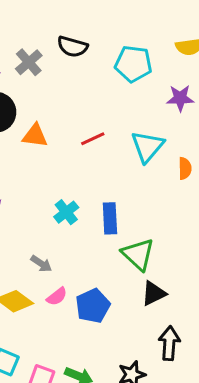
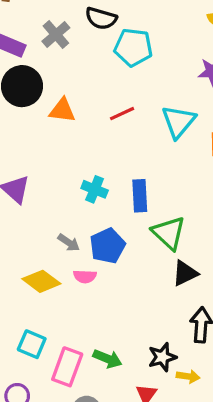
cyan pentagon: (133, 64) -> (133, 47), moved
cyan cross: (66, 212) -> (95, 189), turned -30
pink semicircle: (57, 296) -> (85, 276), turned 40
blue pentagon: (93, 306) -> (108, 246), moved

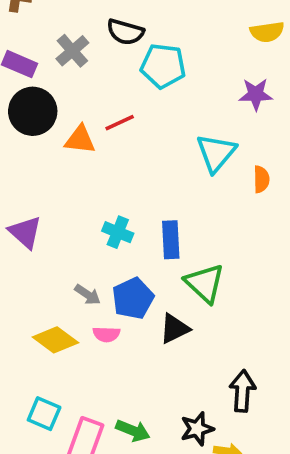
red line: (122, 114) -> (120, 123), moved
black triangle: (185, 273) -> (174, 329), moved

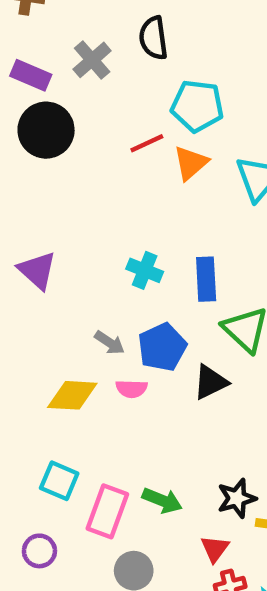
black semicircle: (125, 32) -> (153, 38), turned 66
cyan pentagon: (163, 66) -> (197, 106), moved
orange triangle: (80, 140) -> (191, 163), moved, turned -48
yellow diamond: (55, 340) -> (72, 395), turned -33

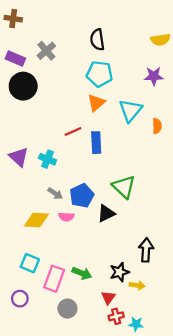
black semicircle: (153, 38) -> (97, 40), moved
red line: (147, 143) -> (73, 132), moved
cyan cross: (145, 270) -> (47, 159), moved
blue rectangle: (206, 279) -> (96, 143), moved

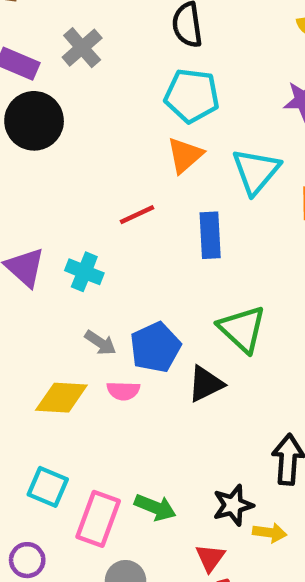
blue rectangle: (96, 143) -> (210, 235), moved

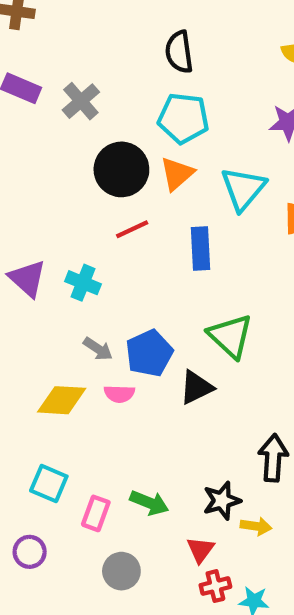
gray cross: (82, 48) -> (81, 101), moved
black circle: (34, 121) -> (121, 169), moved
pink rectangle: (98, 519) -> (96, 513), size x0.7

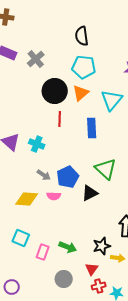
red line: (132, 229) -> (60, 119), turned -63
purple circle: (30, 552) -> (12, 287), moved
gray circle: (121, 571) -> (64, 279), moved

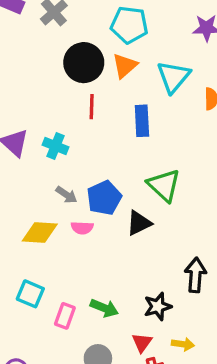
yellow arrow: (118, 258) -> (183, 344), moved

